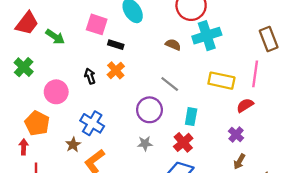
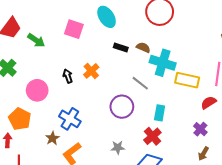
cyan cross: (207, 36) -> (163, 63), moved, turned 35
black rectangle: (116, 45) -> (121, 47), moved
gray star: (145, 144) -> (118, 147), moved

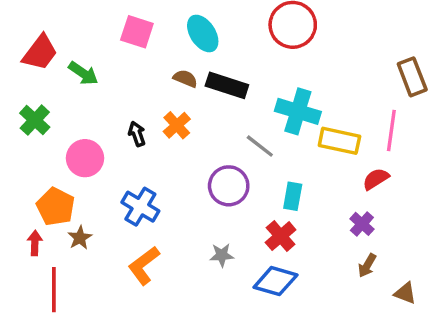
pink square: (74, 29) -> (137, 32), moved
black rectangle: (121, 47) -> (227, 85), size x1.6
brown semicircle: (143, 47) -> (185, 79), moved
brown star: (52, 138) -> (80, 238), moved

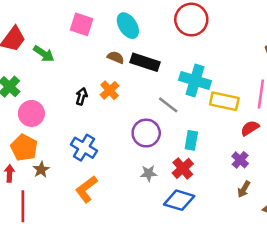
black arrow: (137, 134) -> (81, 96), turned 35
pink circle: (85, 158) -> (31, 113), moved
gray star: (222, 255) -> (149, 173), moved

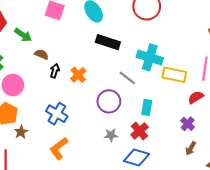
brown semicircle: (116, 57) -> (41, 54), moved
orange cross: (110, 90) -> (78, 75), moved

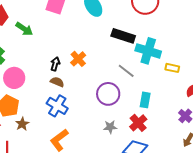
black rectangle: (108, 42) -> (123, 36), moved
brown semicircle: (41, 54) -> (57, 82), moved
orange cross: (78, 75) -> (78, 59), moved
yellow rectangle: (174, 75) -> (172, 68), size x0.6

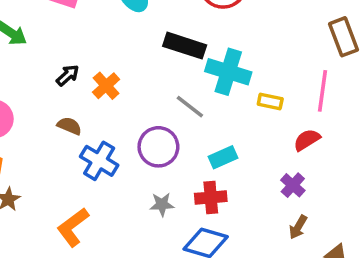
black arrow: (55, 64) -> (68, 75), moved, turned 32
cyan rectangle: (145, 100) -> (223, 157), turned 56
blue cross: (57, 106) -> (99, 161), moved
red cross: (138, 123) -> (211, 197), turned 36

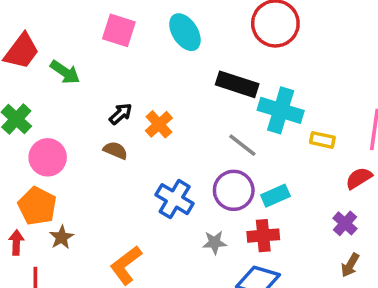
brown semicircle: (69, 126) -> (115, 150), moved
purple circle: (158, 147) -> (234, 190), moved
blue cross: (99, 161) -> (175, 199), moved

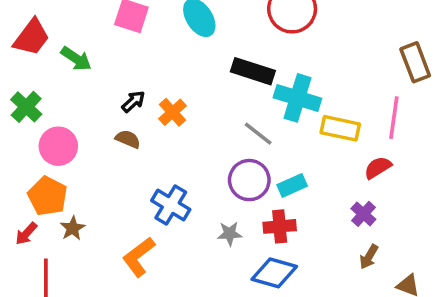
yellow rectangle: (322, 140) -> (340, 128), size x1.5
blue cross: (175, 199) -> (171, 205), moved
red arrow: (16, 243) -> (26, 234), turned -140

